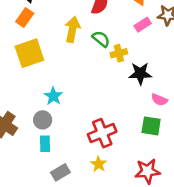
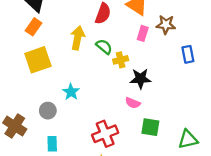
pink rectangle: (143, 25) -> (143, 33), turned -40
cyan star: (53, 96) -> (71, 92), moved
pink semicircle: (159, 100) -> (133, 103), moved
gray circle: (43, 120) -> (48, 111), moved

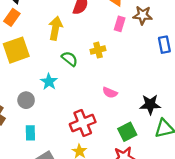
green semicircle: (104, 47) -> (70, 59), moved
black star: (140, 79) -> (150, 105), moved
green square: (150, 127) -> (127, 132), moved, turned -36

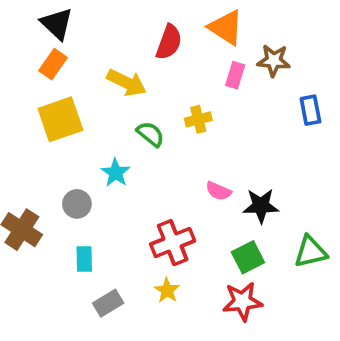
yellow arrow: (55, 28) -> (127, 83), turned 105
black star: (150, 105) -> (261, 206), moved

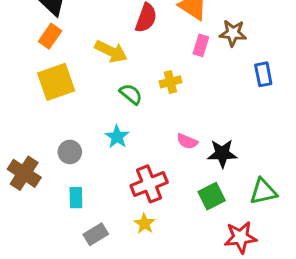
cyan star: (116, 173) -> (117, 137), moved
red star: (242, 301) -> (241, 237), moved

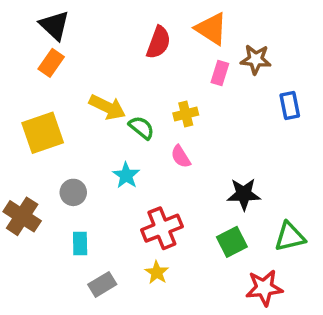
yellow arrow: (111, 51) -> (107, 107), moved
yellow square: (56, 82) -> (43, 133), moved
pink semicircle: (187, 141) -> (181, 157), moved, turned 35

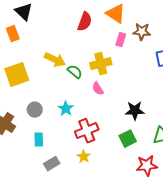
orange rectangle: (51, 63) -> (13, 34), moved, turned -56
yellow cross: (186, 114) -> (101, 64), size x1.5
cyan star: (126, 175) -> (66, 109), moved

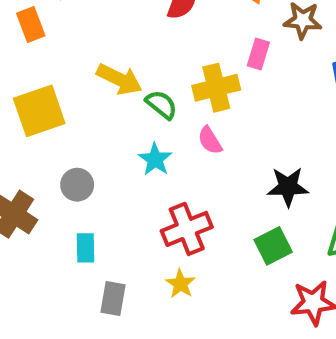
pink rectangle: (121, 40) -> (258, 54), moved
cyan star: (66, 109) -> (155, 159), moved
gray rectangle: (52, 164) -> (113, 299), turned -49

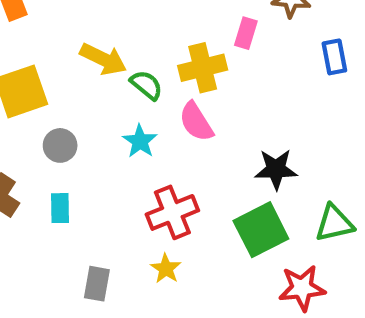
pink semicircle: (210, 140) -> (196, 122), size x1.4
gray circle: (77, 185) -> (60, 145), moved
green square: (273, 246) -> (261, 230), size x1.4
cyan rectangle: (86, 248) -> (60, 208), moved

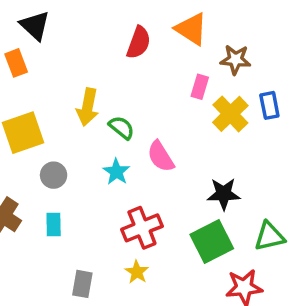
yellow arrow: (103, 59) -> (88, 107), turned 75
yellow cross: (203, 68) -> (230, 114), moved, turned -30

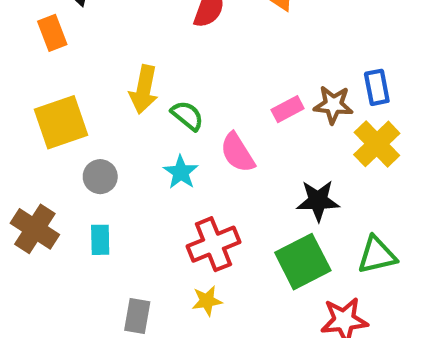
brown star: (235, 60) -> (333, 105), moved
pink rectangle: (200, 87) -> (288, 109), moved, turned 45
yellow cross: (230, 114) -> (377, 144), moved
yellow star: (137, 272) -> (207, 301), turned 30

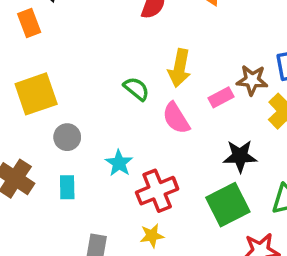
yellow arrow: (144, 89) -> (180, 68), moved
pink rectangle: (288, 109) -> (221, 97), moved
cyan star: (181, 172) -> (119, 163), moved

